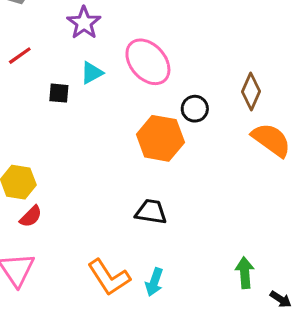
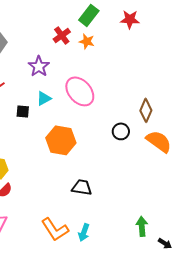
black circle: (195, 109) -> (121, 131), moved
orange hexagon: (160, 138) -> (61, 140), moved

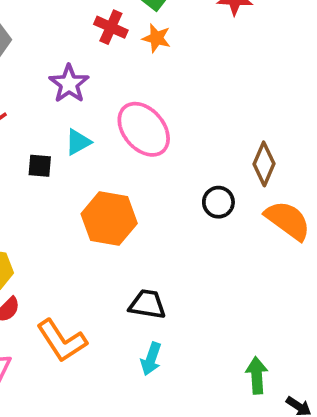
red cross: (62, 35) -> (111, 27), turned -30
orange L-shape: (55, 229) -> (62, 341), moved
cyan arrow: (84, 232) -> (151, 359), moved

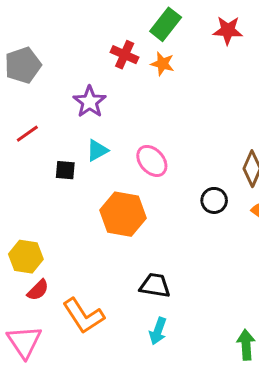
pink ellipse: (144, 129) -> (152, 161), moved, size x0.7

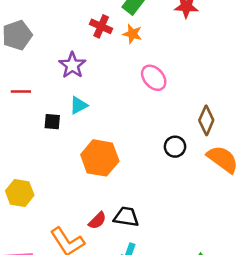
red line: (27, 134) -> (21, 92), turned 36
pink ellipse: (152, 161) -> (154, 78), moved
red semicircle: (38, 290) -> (97, 221), moved

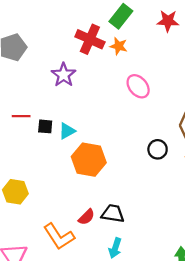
red cross: (101, 26) -> (90, 39), size x1.4
red line: (21, 92) -> (21, 116), moved
cyan triangle: (79, 105) -> (67, 131), moved

